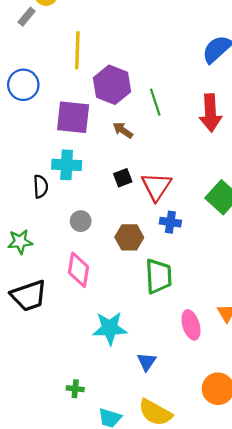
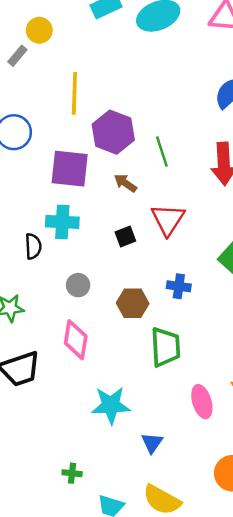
red triangle: (156, 186) -> (168, 220), moved

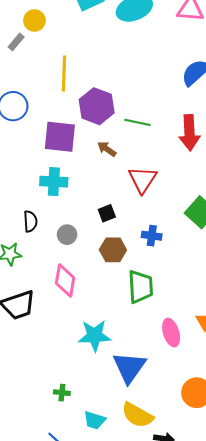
green line: (162, 152) -> (137, 122), turned -60
black square: (125, 237) -> (107, 213), moved
black semicircle: (33, 246) -> (30, 221), moved
blue triangle: (152, 443) -> (129, 367), size x1.8

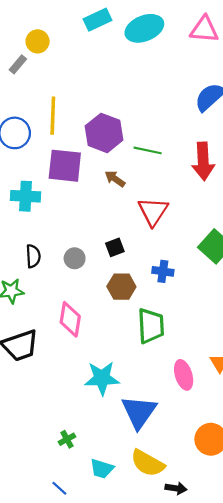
yellow line: (64, 74) -> (53, 116), moved
cyan cross: (54, 182) -> (26, 196), moved
gray circle: (67, 235) -> (75, 258), moved
green cross: (62, 393) -> (67, 439), turned -35

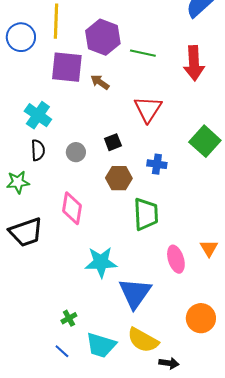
brown arrow: (115, 179) -> (100, 82), moved
cyan cross: (26, 196) -> (38, 115), moved, turned 32
cyan trapezoid: (102, 469) -> (101, 345), size x1.4
blue line: (59, 488) -> (62, 351), moved

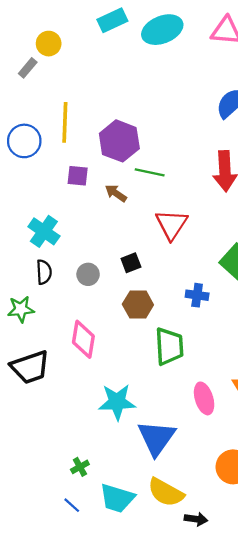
green line: (143, 53) -> (150, 172), moved
purple square: (67, 67) -> (78, 176), size x0.6
blue cross: (157, 164) -> (197, 295), moved

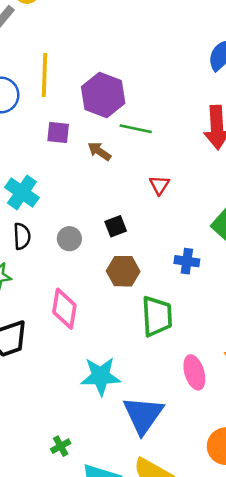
red triangle: (172, 224) -> (159, 185), size x0.6

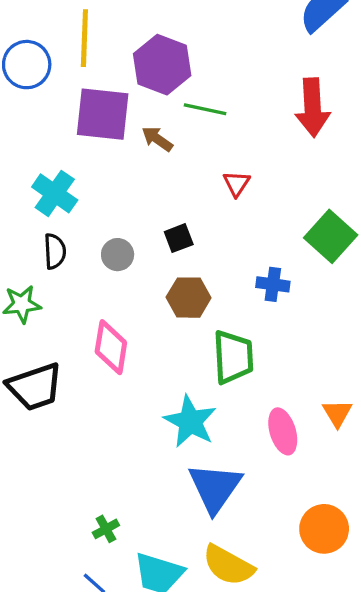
purple square: (58, 132) -> (103, 114), size x1.8
cyan star: (101, 376) -> (190, 421), moved, turned 30

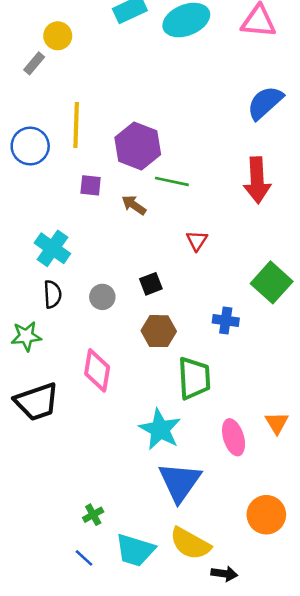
purple square: (103, 114) -> (91, 185), size x0.5

